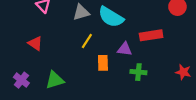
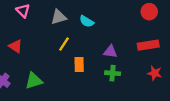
cyan semicircle: (111, 17) -> (87, 21), size x0.6
red rectangle: (151, 35) -> (148, 45), moved
purple triangle: (125, 49) -> (110, 52), moved

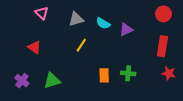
red rectangle: (148, 45) -> (162, 46), turned -72
purple triangle: (110, 52) -> (126, 30), moved, turned -32
orange rectangle: (79, 65) -> (104, 75), moved

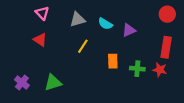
red triangle: (34, 47) -> (40, 40), moved
green cross: (128, 73) -> (137, 69), moved
red star: (169, 73) -> (160, 70), moved
orange rectangle: (104, 75) -> (113, 61), moved

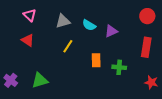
red star: (160, 70) -> (151, 82), moved

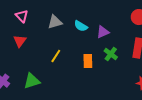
red triangle: (28, 40) -> (20, 41), turned 32
yellow line: (68, 46) -> (56, 56), moved
green cross: (119, 67) -> (111, 54), moved, turned 32

